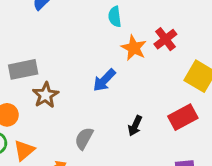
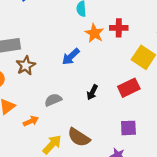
red cross: (165, 39) -> (119, 28), turned 35
gray semicircle: (84, 138) -> (53, 100), turned 35

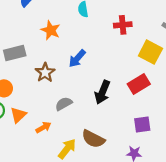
orange star: (94, 33) -> (51, 30), moved
brown star: (26, 66) -> (45, 73), moved
black arrow: (92, 92) -> (102, 92), size x1.5

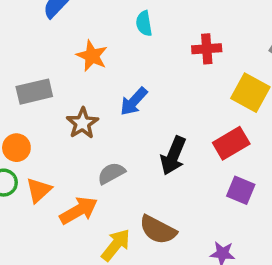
purple square: (142, 125) -> (241, 190), moved, turned 30
orange arrow: (43, 127) -> (79, 210), size x1.5

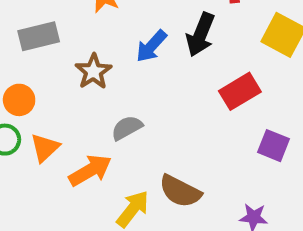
red rectangle: (231, 143) -> (240, 91), moved
black arrow: (173, 156) -> (200, 35), moved

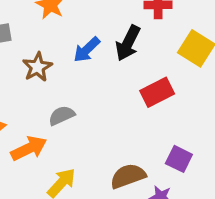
purple square: (273, 146) -> (179, 159), moved
brown semicircle: (180, 191) -> (128, 176), moved, turned 129

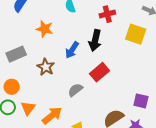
red rectangle: (157, 92) -> (100, 72), moved
gray semicircle: (62, 115) -> (75, 90), moved

